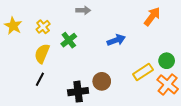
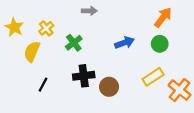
yellow semicircle: (42, 54) -> (32, 52), moved
green circle: (167, 61) -> (160, 44), moved
black cross: (78, 92) -> (84, 76), moved

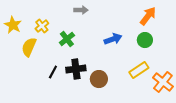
black line: (43, 85) -> (53, 72), moved

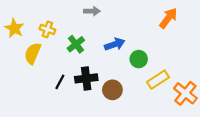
yellow cross: (42, 26) -> (47, 29), turned -32
blue arrow: (113, 39) -> (115, 44), moved
green circle: (145, 40) -> (139, 59), moved

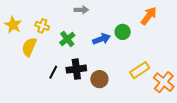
green circle: (139, 59) -> (123, 32), moved

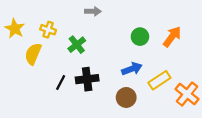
orange arrow: (149, 16) -> (172, 37), moved
blue arrow: (101, 39) -> (132, 69), moved
brown circle: (99, 79) -> (126, 97), moved

